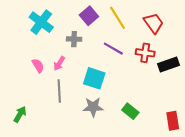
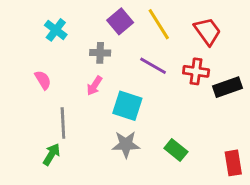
cyan cross: (41, 22) -> (56, 30), size x0.7
pink arrow: (59, 63) -> (94, 86), moved
pink semicircle: (38, 66) -> (43, 80), moved
gray line: (59, 91) -> (63, 123), moved
green arrow: (20, 114) -> (52, 154), moved

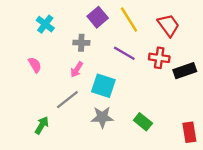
gray line: (63, 123) -> (67, 100), moved, turned 55

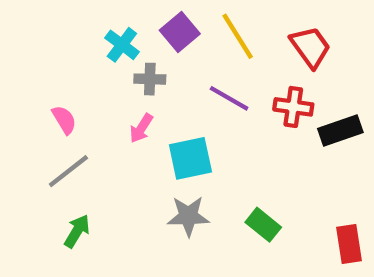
cyan cross: (45, 24) -> (122, 45), moved
cyan square: (103, 86) -> (190, 158), turned -30
gray line: (67, 100) -> (68, 171), moved

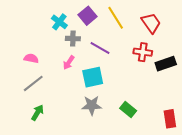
purple line: (229, 98) -> (100, 48), moved
pink semicircle: (64, 120) -> (31, 58), turned -48

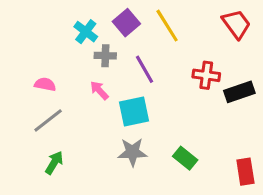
red trapezoid: (151, 23) -> (236, 24), moved
purple line: (100, 48) -> (144, 69), turned 30
pink arrow: (69, 63) -> (99, 90), turned 104

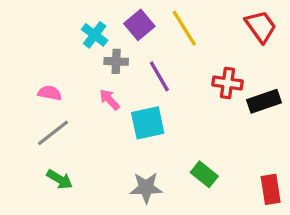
gray star: (132, 152) -> (146, 188), moved
green arrow: (54, 163) -> (60, 179), turned 90

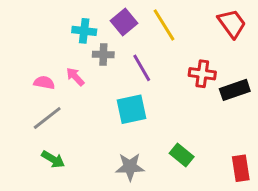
cyan cross: (95, 35) -> (84, 31), turned -30
pink arrow: (109, 100) -> (75, 77), moved

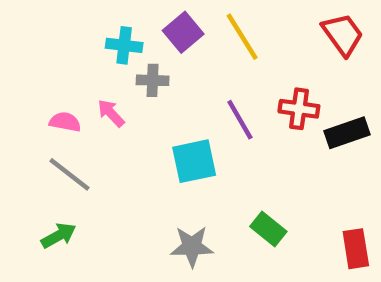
purple line: (142, 68) -> (240, 120), moved
gray line: (47, 118) -> (69, 174), turned 76
green arrow: (53, 159) -> (59, 236), moved, turned -60

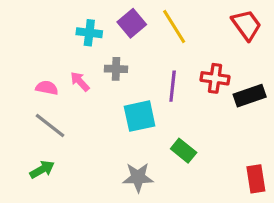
gray cross: (153, 80) -> (116, 69), moved
purple line: (240, 120) -> (173, 86), turned 36
green rectangle: (268, 229) -> (184, 151), moved

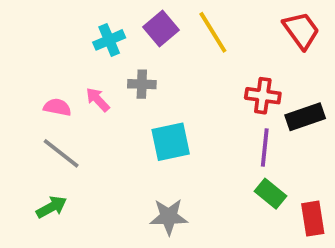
cyan cross: (89, 33) -> (109, 40), turned -30
purple line: (173, 86) -> (265, 148), moved
green rectangle: (184, 151) -> (271, 194), moved

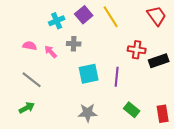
pink semicircle: (57, 107) -> (30, 46), moved
purple line: (265, 148) -> (117, 77), moved
green rectangle: (271, 194) -> (132, 110), moved

